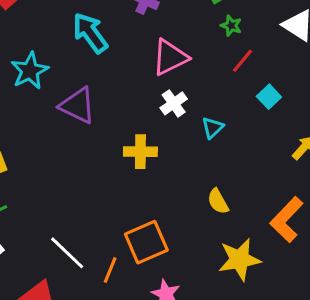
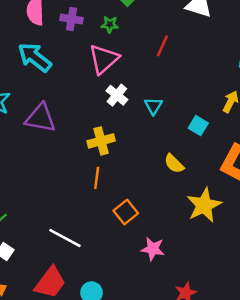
green star: (231, 26) -> (110, 25), moved
cyan square: (269, 97) -> (198, 126), moved
orange square: (146, 242) -> (126, 212), size x0.7
orange line: (110, 270) -> (97, 178), moved

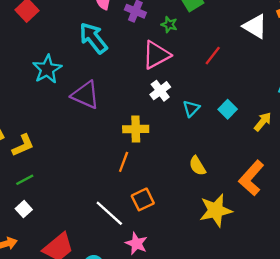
cyan square: (198, 126) -> (228, 109), moved
white line: (65, 238) -> (109, 213), moved
pink star: (153, 249) -> (136, 244), moved

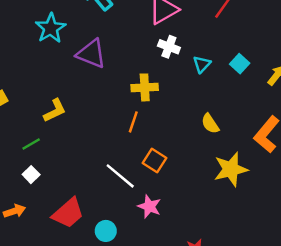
white cross: (160, 91) -> (169, 47), turned -30
yellow L-shape: (23, 145) -> (55, 111), moved
orange square: (143, 199) -> (154, 160), turned -30

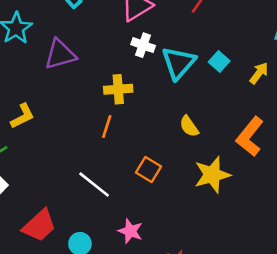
purple triangle: (91, 54) -> (60, 54), turned -36
cyan triangle: (202, 64) -> (179, 63), size x1.8
orange square: (154, 160) -> (149, 170), moved
pink star: (149, 206) -> (130, 231), moved

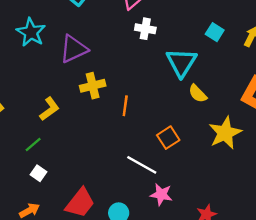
cyan triangle: (179, 63) -> (182, 62), moved
yellow cross: (118, 89) -> (93, 86), moved
orange square: (149, 170) -> (168, 138), turned 35
white line: (94, 184) -> (142, 165), moved

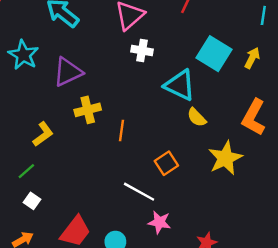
cyan square: (215, 32) -> (214, 54), size x1.8
cyan triangle: (182, 62) -> (180, 85), turned -36

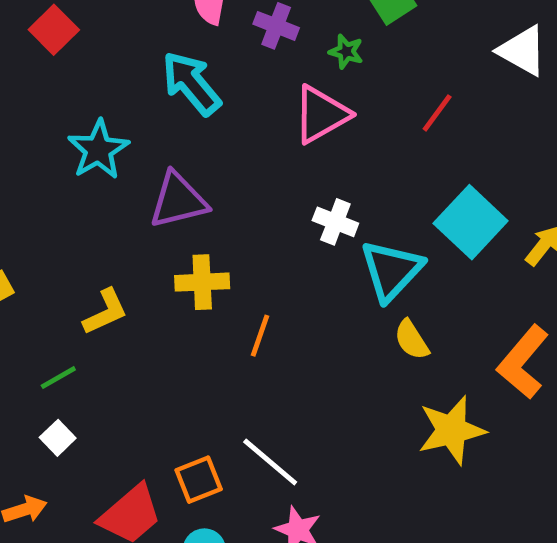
white cross: (142, 50) -> (335, 222), moved
cyan triangle: (180, 85) -> (391, 270), turned 36
orange square: (166, 163) -> (199, 480), moved

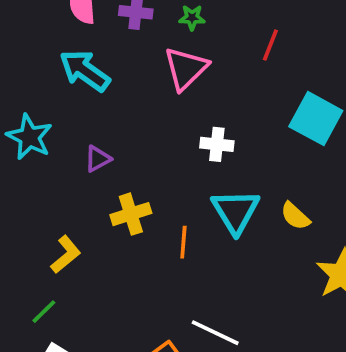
purple triangle: (178, 200) -> (98, 159), size x0.6
cyan triangle: (391, 270) -> (235, 211), moved

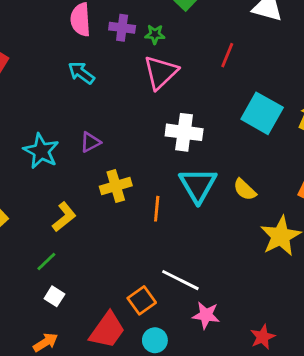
green star: (192, 18) -> (155, 34), moved
cyan arrow: (85, 71) -> (81, 73), size x0.7
cyan star: (29, 137) -> (41, 151), moved
white cross: (217, 144) -> (184, 132), size x1.4

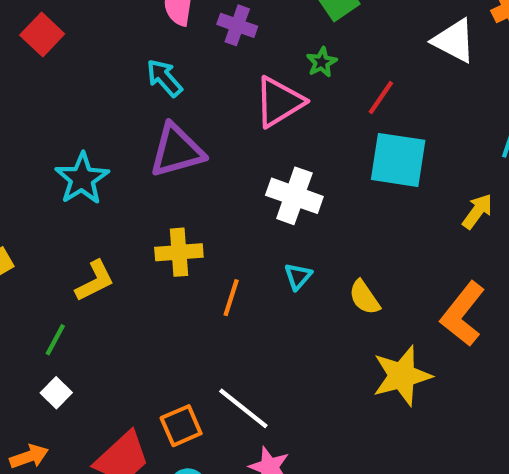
green star: (155, 34) -> (322, 62), moved, turned 30
cyan square: (262, 113) -> (398, 160), moved, turned -33
purple triangle: (90, 142) -> (177, 151), moved, size x1.8
cyan triangle: (198, 185) -> (298, 276), size x0.5
green line: (46, 261) -> (55, 340), turned -30

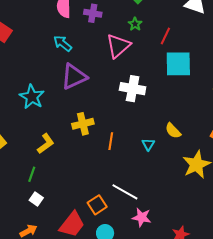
cyan triangle: (298, 276) -> (148, 144), moved

